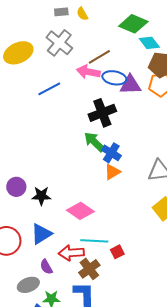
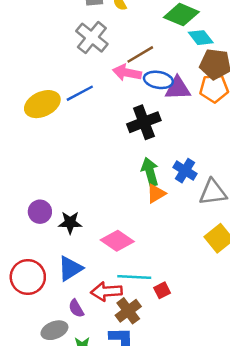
yellow ellipse: (18, 53) -> (42, 104), moved
green arrow: (94, 142) -> (150, 172), moved, turned 30
blue cross: (111, 153) -> (185, 171), moved

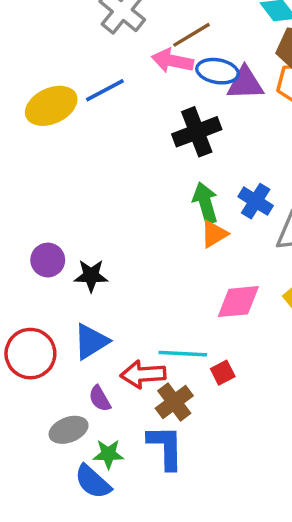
pink diamond: (117, 241) -> (238, 302), moved, turned -40

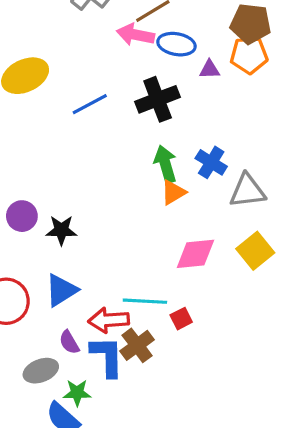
purple triangle: (245, 83) -> (210, 69), moved, size x0.6
blue line: (105, 90) -> (90, 104), moved
blue L-shape: (166, 447) -> (107, 356), moved

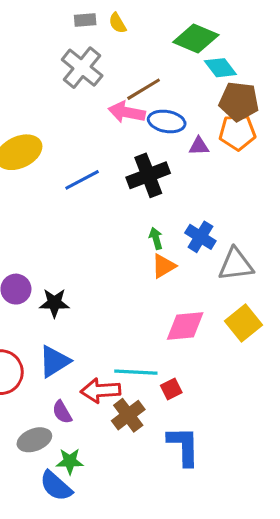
green arrow: (165, 164) -> (156, 238), size x0.6
blue L-shape: (107, 356) -> (184, 446), moved

